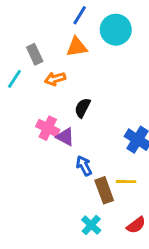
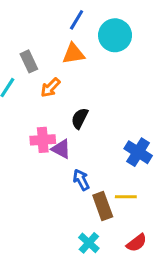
orange arrow: (55, 79) -> (50, 88), turned -30
pink cross: (48, 128) -> (43, 140), turned -30

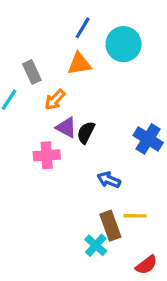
purple triangle: (61, 149) -> (66, 128), moved
blue cross: (138, 152) -> (148, 139), moved
blue arrow: (81, 180) -> (109, 180), moved, turned -40
cyan cross: (89, 243) -> (96, 245), moved

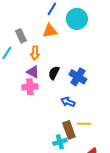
orange arrow: (55, 100) -> (35, 53), turned -40
purple triangle: (66, 128) -> (33, 72), moved
blue cross: (148, 139) -> (78, 77), moved
cyan cross: (96, 245) -> (60, 142), turned 32

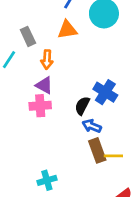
black semicircle: (54, 73) -> (82, 106), moved
brown rectangle: (69, 130) -> (97, 150), moved
cyan cross: (60, 142) -> (47, 180), moved

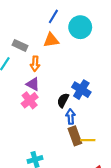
gray rectangle: (28, 36) -> (20, 45), turned -40
pink cross: (40, 106) -> (30, 100), turned -35
blue arrow: (92, 126) -> (71, 116), turned 64

